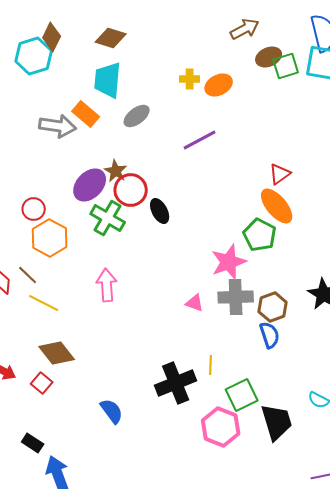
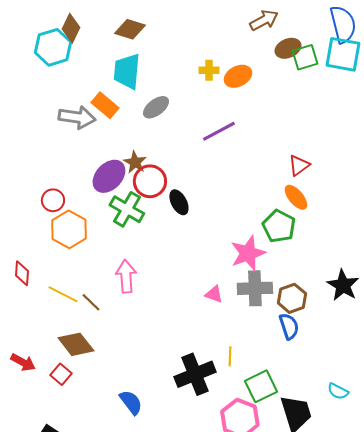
orange ellipse: (277, 206) -> (296, 197), size x0.7
brown line: (28, 275) -> (91, 302), moved

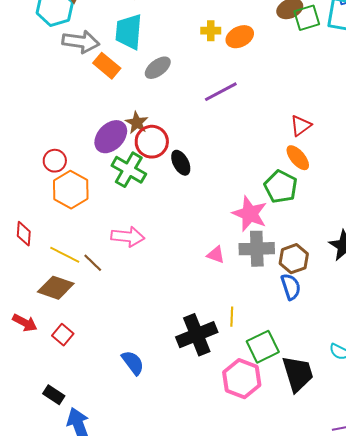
gray arrow: (77, 117) -> (81, 42), moved
pink star: (248, 253) -> (250, 214), turned -30
pink arrow: (126, 276) -> (128, 237), turned 100
brown diamond: (76, 344) -> (56, 288), moved, turned -33

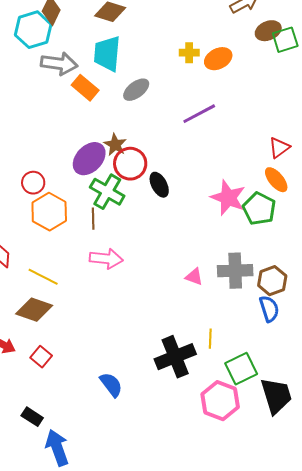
pink star: (250, 214) -> (228, 198), moved
brown line: (93, 263) -> (93, 219), moved, turned 45

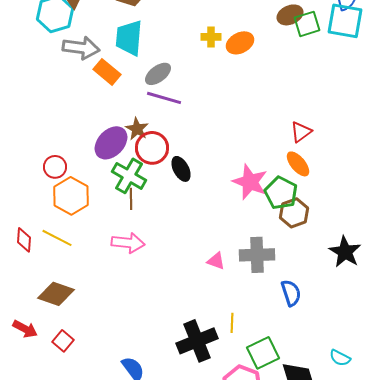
purple line: (199, 114) -> (164, 98), moved, turned 44
brown line: (93, 219) -> (131, 199), moved
yellow line: (43, 277) -> (57, 238), moved
brown hexagon: (272, 281) -> (294, 213), moved

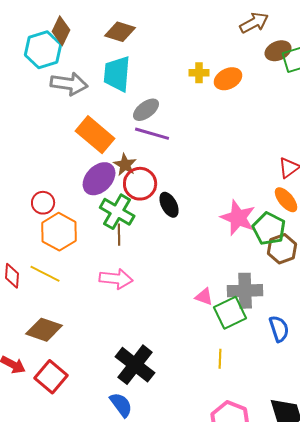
orange rectangle: (107, 72) -> (95, 135), moved, size x1.4
red square: (63, 341) -> (51, 377), size x1.5
black cross: (197, 341) -> (135, 365), moved, turned -30
green square: (263, 353) -> (230, 313), moved

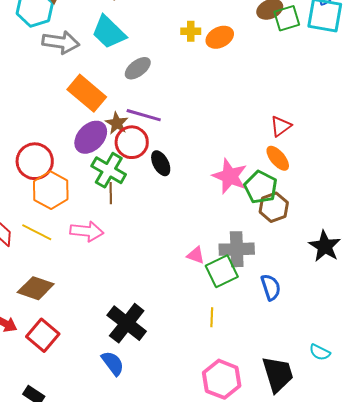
cyan trapezoid: (117, 74) -> (109, 32), turned -51
purple line: (152, 134) -> (144, 115), moved
red circle: (43, 203) -> (35, 161), size x1.6
pink arrow: (116, 279) -> (87, 231), moved

